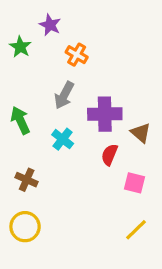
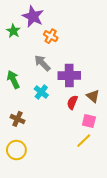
purple star: (50, 25) -> (33, 16), size x1.5
gray arrow: (64, 95) -> (42, 63), turned 108
brown triangle: (141, 133) -> (93, 96), moved
yellow line: (136, 230) -> (84, 141), moved

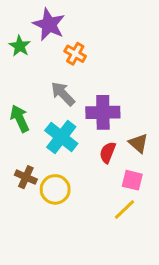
cyan cross: (41, 92) -> (61, 137), size x1.5
yellow circle: (16, 150) -> (55, 189), moved

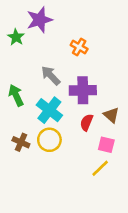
purple star: (49, 24) -> (40, 20), turned 30
orange cross: (75, 54) -> (79, 47), moved
yellow circle: (55, 189) -> (49, 140), moved

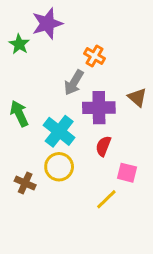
gray arrow: (51, 75) -> (74, 83), moved, turned -105
brown triangle: (111, 115) -> (137, 97), moved
brown cross: (21, 142) -> (25, 183), moved
yellow line: (100, 168) -> (106, 199), moved

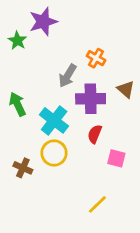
orange cross: (95, 56) -> (96, 58), moved
yellow line: (106, 199) -> (97, 204), moved

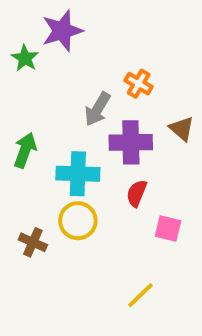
green arrow: (17, 104) -> (25, 150), turned 45
cyan cross: (54, 120) -> (78, 174), turned -36

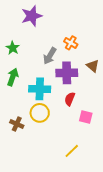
green star: (25, 58) -> (13, 48), moved

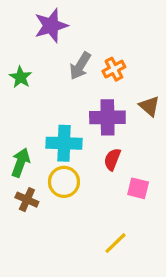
orange cross: (71, 43) -> (114, 69), turned 32
gray arrow: (50, 56) -> (80, 66), moved
green arrow: (13, 77) -> (20, 163), moved

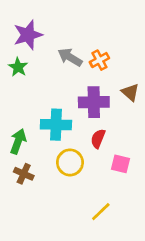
purple star: (51, 26) -> (28, 35), moved
gray arrow: (80, 66) -> (70, 57), turned 90
yellow circle: (64, 182) -> (70, 162), moved

